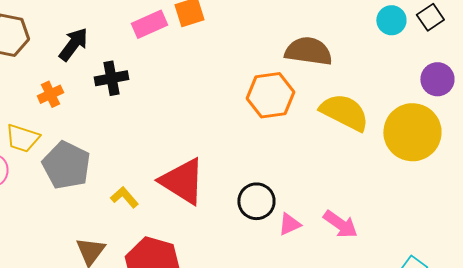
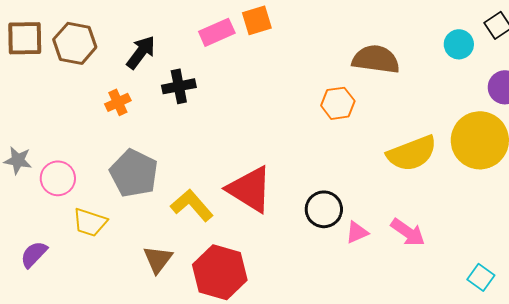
cyan circle: (391, 20) -> (459, 44), moved
orange hexagon: (270, 95) -> (338, 103), size x0.7
yellow semicircle: (344, 112) -> (412, 153), moved, turned 132
yellow trapezoid: (22, 138) -> (90, 222), moved
yellow L-shape: (124, 197) -> (192, 205), size x1.5

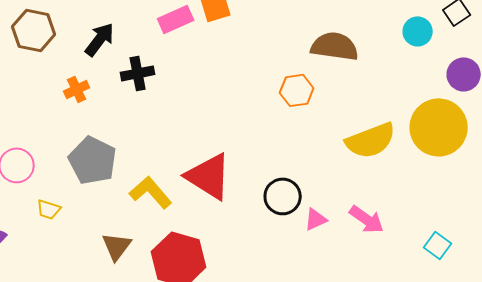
yellow trapezoid: (90, 222) -> (49, 209), size x0.7
cyan square: (481, 277) -> (438, 245), moved

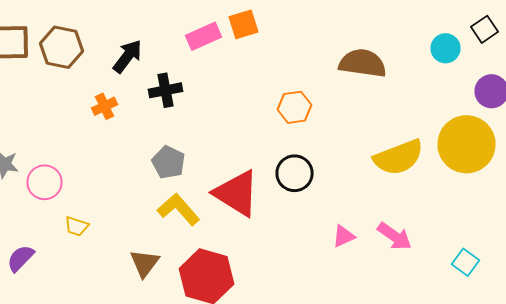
orange hexagon: (297, 90) -> (294, 107), moved
gray pentagon: (93, 160) -> (168, 162), moved, size x0.7
black circle: (283, 196) -> (294, 173), moved

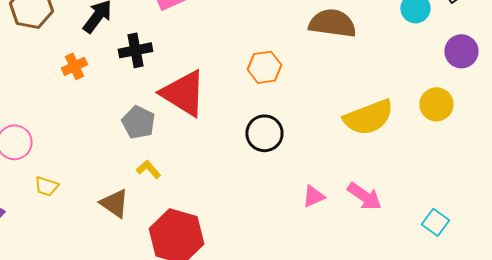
yellow circle: (466, 144) -> (436, 104), size x0.6
red triangle: (236, 193) -> (183, 93), moved
yellow L-shape: (178, 209) -> (148, 169), size x0.6
brown triangle: (144, 263) -> (114, 203), moved, turned -32

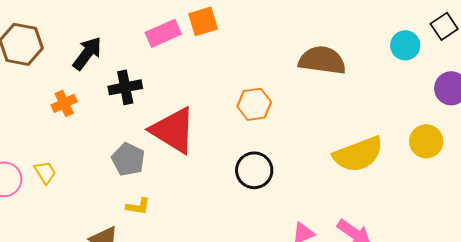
yellow L-shape: (148, 169) -> (138, 206), turned 140
yellow trapezoid: (46, 186) -> (45, 172), moved, turned -140

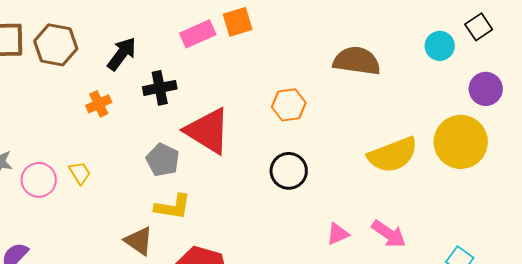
yellow circle: (426, 141) -> (461, 142), size x1.6
yellow L-shape: (138, 206) -> (173, 207), size x1.5

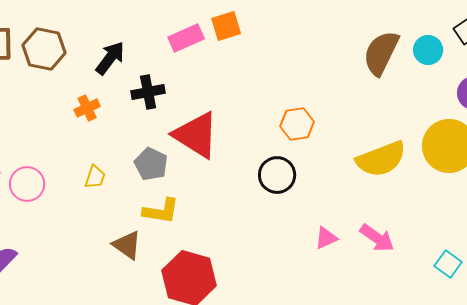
brown semicircle: (357, 61) -> (381, 53), moved, turned -72
orange hexagon: (289, 105) -> (297, 124), moved
yellow trapezoid: (80, 173) -> (95, 177), moved, turned 50

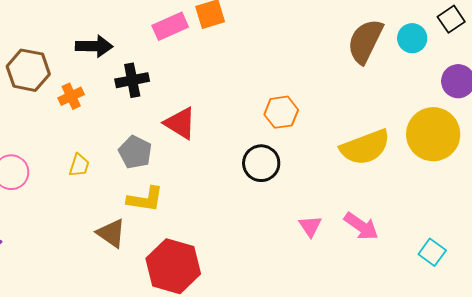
brown hexagon: (44, 49) -> (28, 70), moved
black arrow: (110, 58) -> (94, 46), turned 54
red triangle: (196, 135) -> (180, 123), size x0.7
pink triangle: (326, 238) -> (310, 226), turned -40

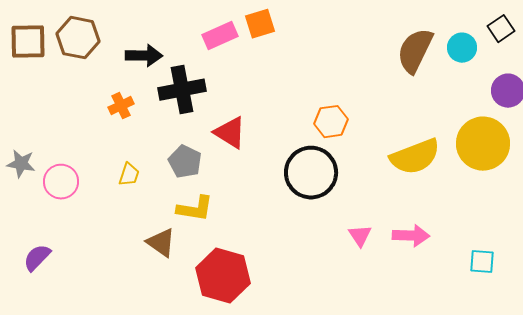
brown hexagon: (28, 70) -> (78, 38), moved
black cross: (132, 80) -> (182, 90), size x1.4
black circle: (261, 163) -> (311, 173), size x1.4
pink arrow: (361, 226) -> (411, 236), turned -33
cyan square: (432, 252) -> (482, 262), turned -32

